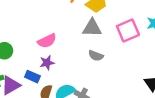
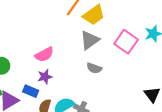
gray triangle: (92, 28) -> (90, 40), turned -36
pink square: (128, 30) -> (126, 42), turned -30

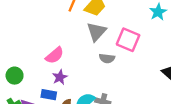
pink square: (126, 42) -> (128, 40), moved

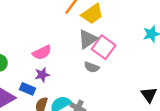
pink square: (128, 40) -> (104, 47), moved

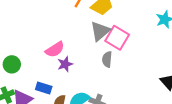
gray semicircle: (92, 67) -> (107, 59), turned 80
purple star: (42, 75) -> (65, 64), moved

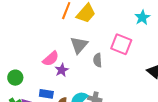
gray triangle: (100, 31) -> (79, 45), moved
pink square: (117, 38) -> (121, 44), moved

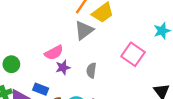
gray triangle: (79, 45) -> (84, 30), moved
gray semicircle: (98, 60) -> (91, 70), moved

